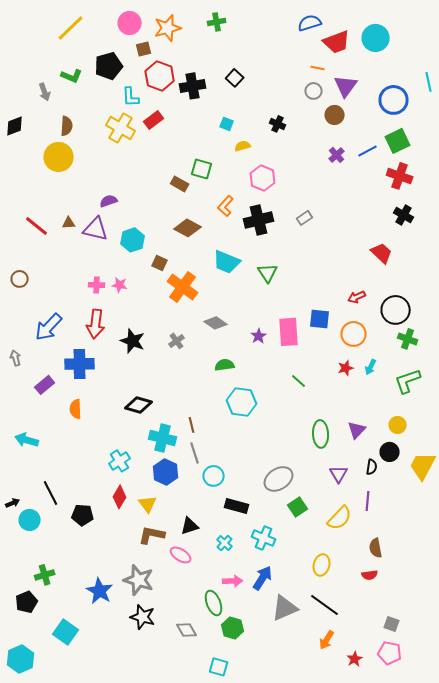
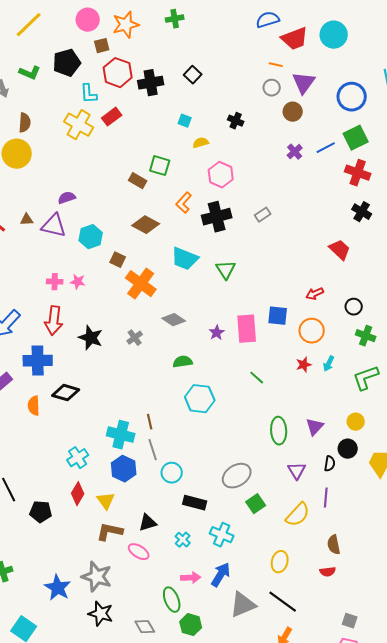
black circle: (396, 310) -> (354, 307), size x0.6
black diamond: (139, 405) -> (66, 393), moved

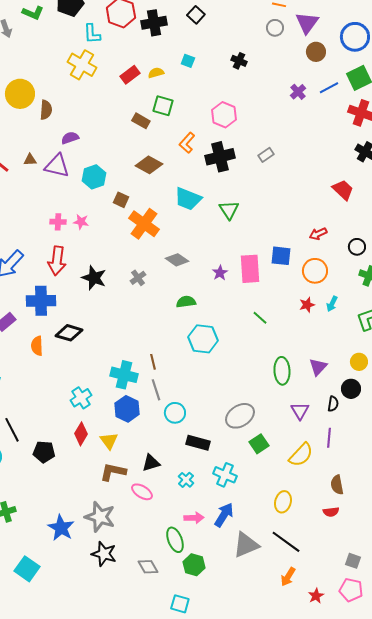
brown circle: (293, 112) -> (316, 52), moved
red rectangle: (112, 117) -> (130, 75), moved
brown semicircle: (25, 123) -> (46, 110), moved
yellow semicircle: (201, 143) -> (156, 73), moved

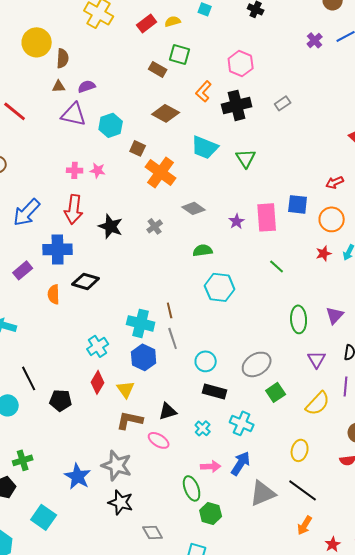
brown triangle: (30, 160) -> (59, 86), moved
cyan circle: (175, 413) -> (206, 361), moved
gray diamond: (148, 567) -> (153, 532), moved

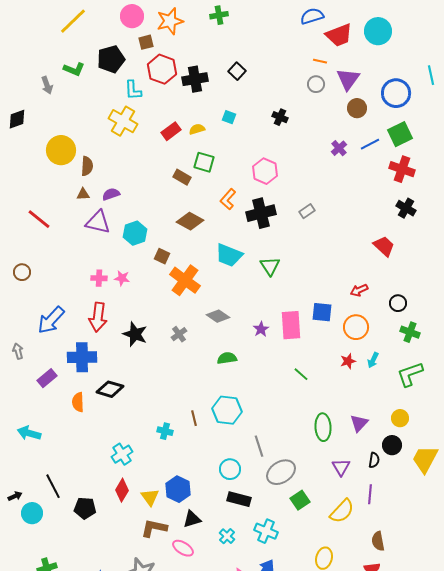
cyan hexagon: (220, 287) -> (227, 410), moved
cyan cross: (141, 323) -> (165, 431), size x0.6
gray line: (173, 338) -> (259, 446), moved
blue hexagon: (144, 357) -> (178, 489), moved

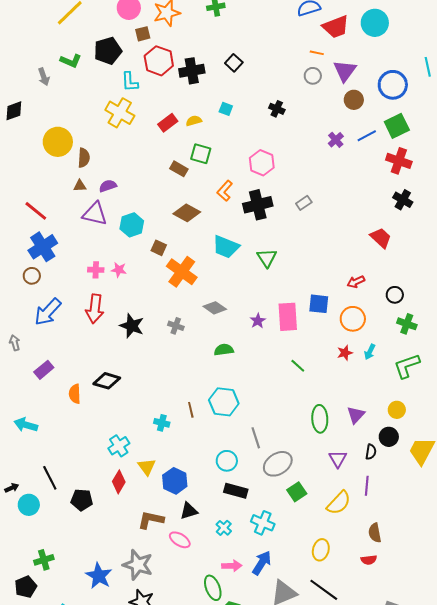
brown circle: (22, 272) -> (32, 276), moved
gray cross: (179, 334) -> (176, 326), turned -35
blue cross: (82, 357) -> (43, 247), moved, turned -32
yellow triangle: (150, 497) -> (147, 467), moved

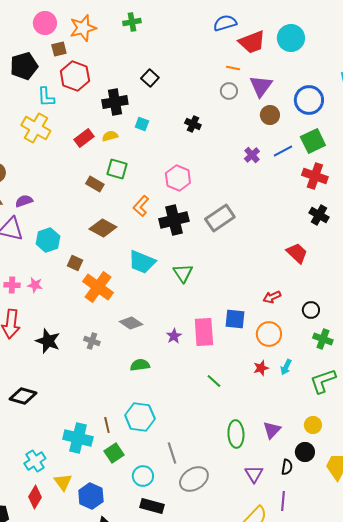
black cross: (192, 71) -> (115, 102), moved
gray rectangle: (304, 203) -> (220, 218), size x1.8
cyan cross: (162, 423) -> (78, 438), size x1.8
green square: (297, 492) -> (114, 453), moved

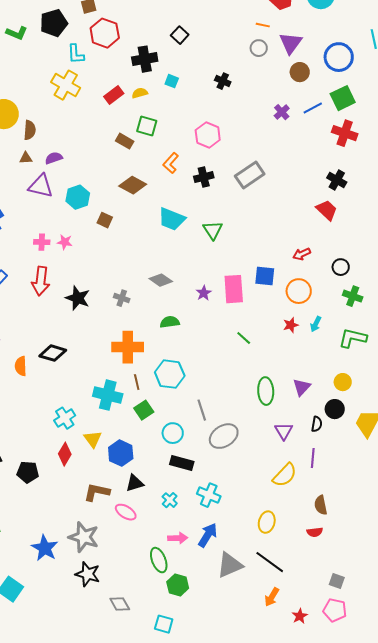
black cross: (319, 215) -> (337, 180), moved
black cross: (174, 220) -> (204, 177), size x0.7
orange cross: (98, 287) -> (128, 347), moved, turned -36
green L-shape: (323, 381) -> (353, 338), turned 32

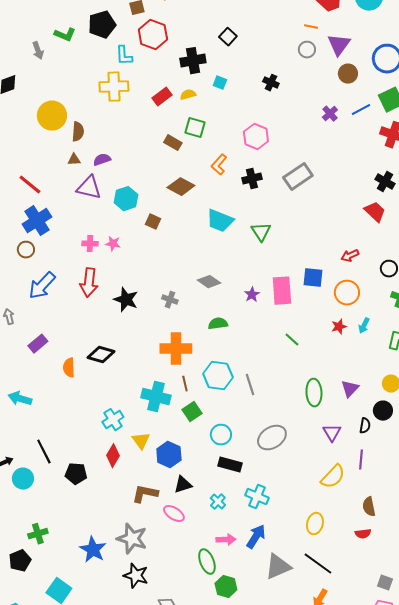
yellow cross: (66, 85) -> (114, 87), turned -32
gray line: (202, 410) -> (250, 385), moved

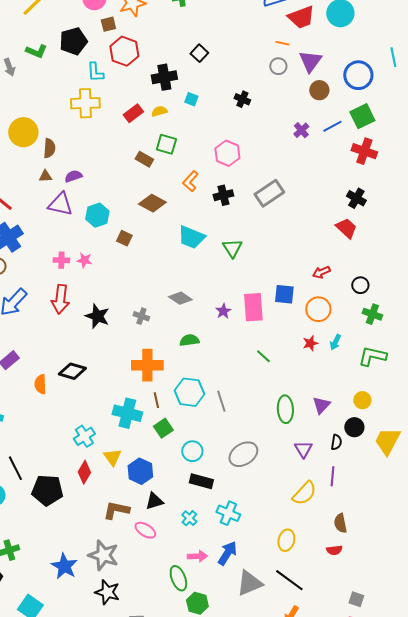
black pentagon: (76, 474) -> (47, 490), size x1.4

